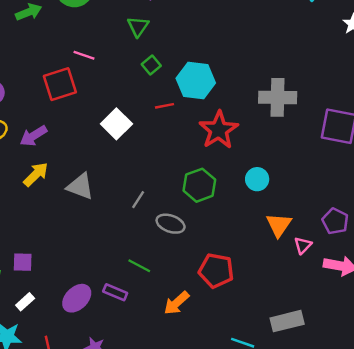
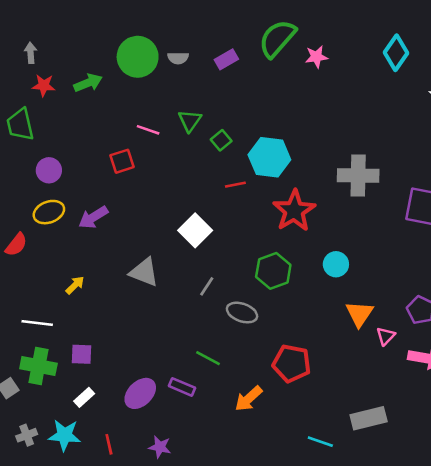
green triangle: (138, 26) -> (190, 121), moved
red square: (60, 84) -> (122, 161), size x0.7
white square: (116, 124) -> (195, 230), moved
yellow arrow: (36, 174) -> (75, 285), moved, size x0.7

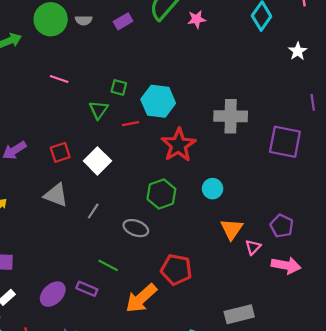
green triangle: (190, 121) -> (99, 110), moved
green square: (221, 140) -> (119, 87), turned -35
red square: (122, 161) -> (60, 152), moved
gray line: (207, 286) -> (93, 211), moved
orange arrow: (249, 399) -> (141, 298), size x1.4

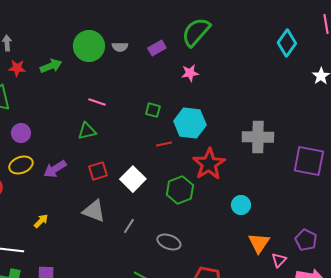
pink star: (197, 19) -> (190, 73), moved
green triangle: (99, 110) -> (87, 131), moved, turned 42
green hexagon: (161, 194) -> (180, 190), moved

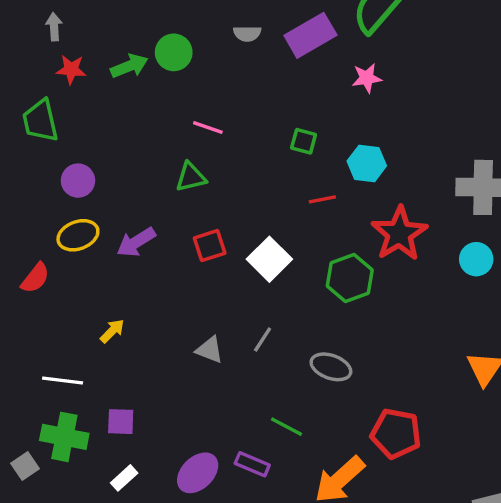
green circle: (89, 46) -> (174, 52), moved, size x0.7
purple rectangle: (157, 48) -> (310, 35), size x1.6
cyan hexagon: (190, 123) -> (367, 163), size x0.7
cyan circle: (241, 205) -> (476, 259), moved
gray triangle: (94, 211) -> (210, 350), moved, size x0.7

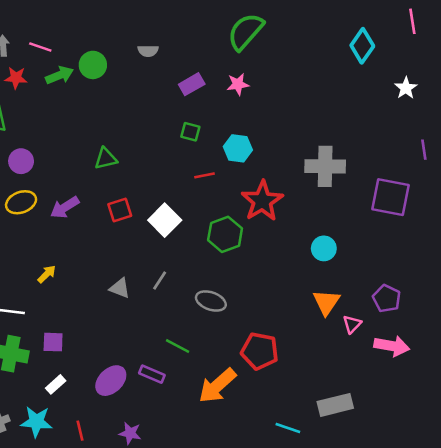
purple rectangle: (310, 35) -> (192, 84), moved, size x0.7
pink line: (208, 128) -> (40, 47), moved
cyan circle: (476, 259) -> (324, 248), moved

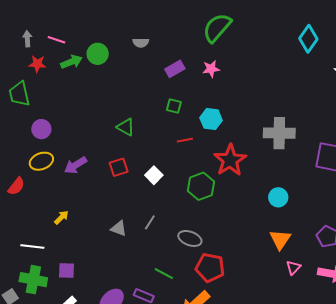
green triangle: (106, 159) -> (126, 127), moved, turned 42
white square: (165, 220) -> (154, 175), size x0.7
pink triangle: (352, 324) -> (293, 268), moved
red pentagon: (260, 351) -> (210, 268), moved

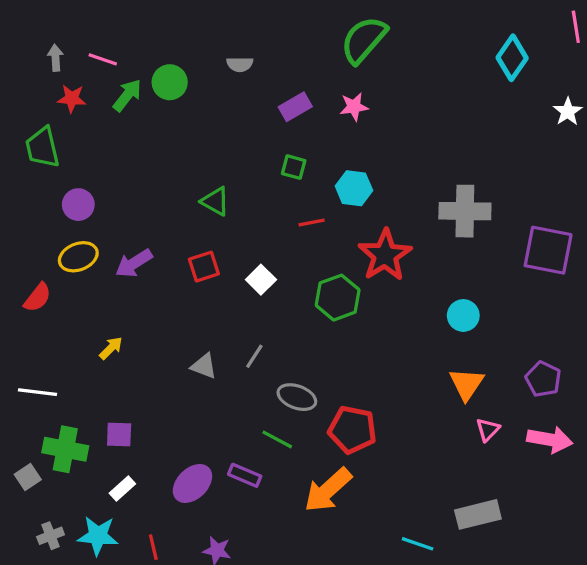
green arrow: (72, 62) -> (127, 95), turned -30
gray ellipse: (190, 238) -> (297, 397), moved
white line: (32, 246) -> (38, 392), moved

